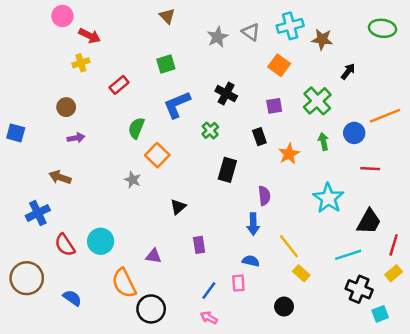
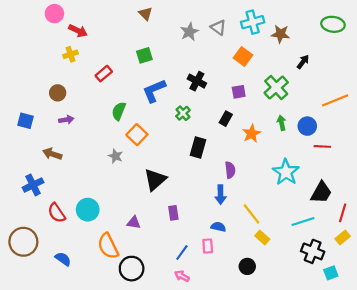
blue square: (16, 133) -> (26, 121), moved
blue circle: (354, 133) -> (307, 126), moved
black rectangle: (259, 137) -> (226, 119), turned 48
black triangle: (178, 207) -> (155, 180), size x1.6

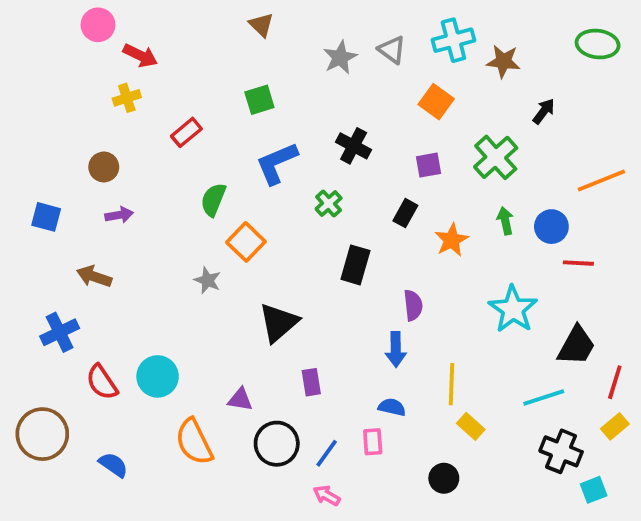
yellow line: (252, 214) -> (452, 384), turned 40
black circle: (132, 269) -> (277, 444), moved

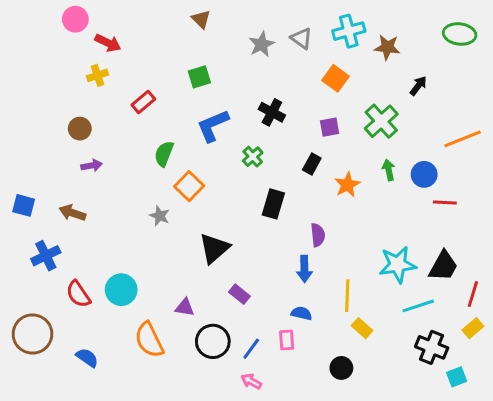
blue square: (46, 217) -> (24, 205), moved
cyan star: (513, 309) -> (398, 265), moved, turned 30
purple rectangle: (311, 382) -> (239, 294), turned -42

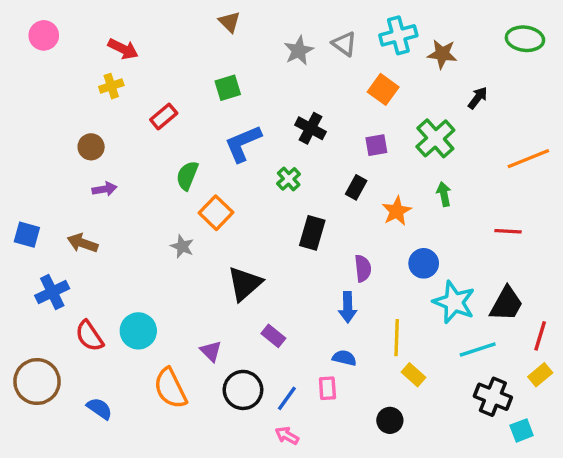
pink circle: (75, 19) -> (44, 35), moved
blue circle: (424, 174) -> (424, 263), moved
cyan star: (398, 265) -> (454, 302), turned 30
purple triangle: (185, 307) -> (211, 351), turned 36

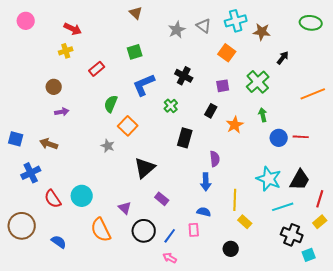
blue circle: (424, 263) -> (279, 138), moved

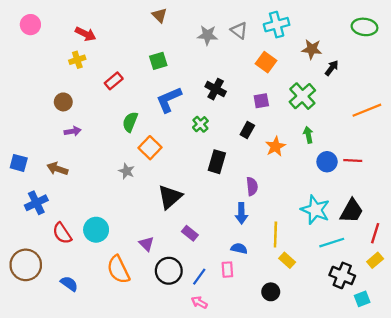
gray star: (177, 30) -> (207, 35), turned 30
brown star: (262, 32) -> (312, 49), moved

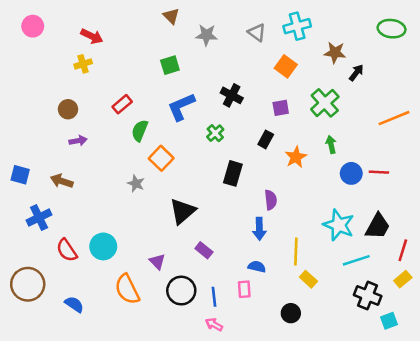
gray star: (207, 35) -> (206, 35), moved
red rectangle: (114, 81) -> (122, 104), moved
blue line: (199, 277) -> (214, 297), turned -42

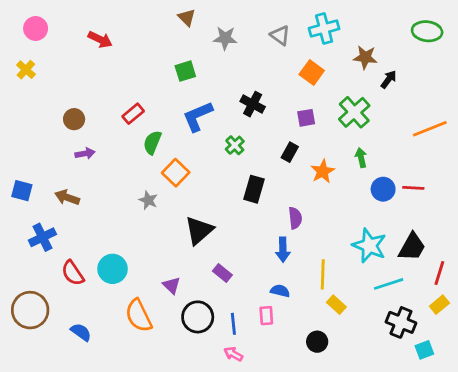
yellow cross: (83, 64) -> (26, 70), moved, turned -30

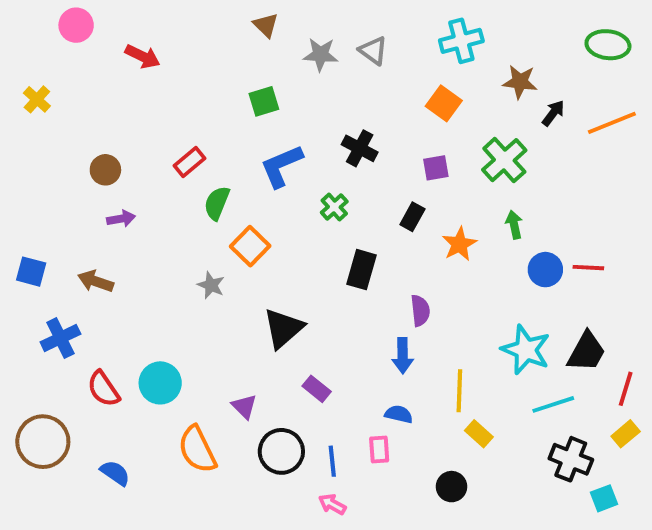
pink circle: (36, 29) -> (76, 25), moved
gray triangle: (280, 35) -> (373, 51), moved
orange line: (430, 129) -> (612, 123), moved

